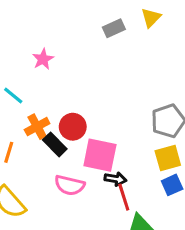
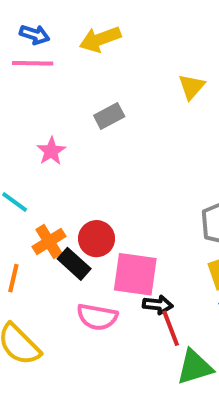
gray rectangle: (114, 28) -> (109, 116), moved

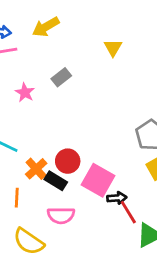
pink star: (51, 151) -> (25, 93), moved
pink square: (135, 274) -> (98, 180), turned 32
pink semicircle: (97, 317) -> (61, 215), moved

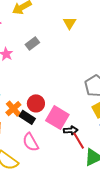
pink semicircle: (61, 215) -> (31, 142), turned 60

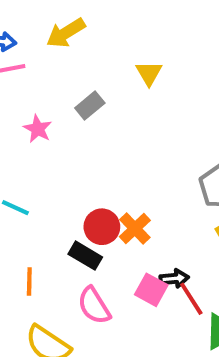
yellow triangle: (70, 23) -> (149, 73), moved
orange cross: (13, 109) -> (135, 228), moved
pink square: (57, 118) -> (151, 290), moved, size x0.7

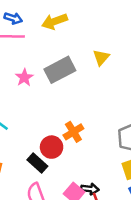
gray rectangle: (90, 105) -> (60, 70), size x1.6
orange cross: (135, 228) -> (73, 132), moved

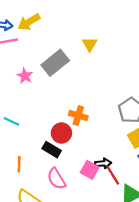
yellow arrow: (54, 21) -> (29, 22), moved
orange cross: (73, 132) -> (78, 116), turned -30

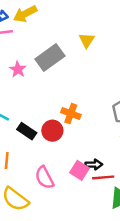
black rectangle: (52, 150) -> (27, 131), moved
red line: (113, 175) -> (103, 177), turned -66

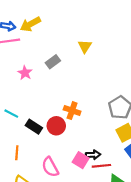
gray rectangle: (50, 57) -> (53, 62), size x0.6

